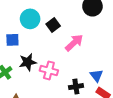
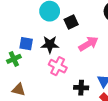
blue square: (12, 40) -> (26, 44), moved
black star: (28, 62) -> (50, 44), moved

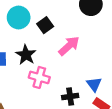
black star: (50, 44) -> (26, 55), turned -30

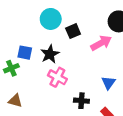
pink arrow: (69, 46) -> (101, 43), moved
blue triangle: (94, 84) -> (108, 83), moved

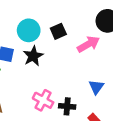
cyan circle: (51, 19) -> (29, 30), moved
pink cross: (57, 77) -> (43, 100), moved

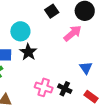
black square: (58, 31) -> (52, 11), moved
black cross: (67, 106) -> (65, 89), turned 32

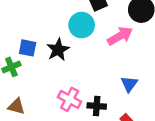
cyan circle: (20, 31) -> (82, 25), moved
black cross: (65, 89) -> (97, 106), turned -32

